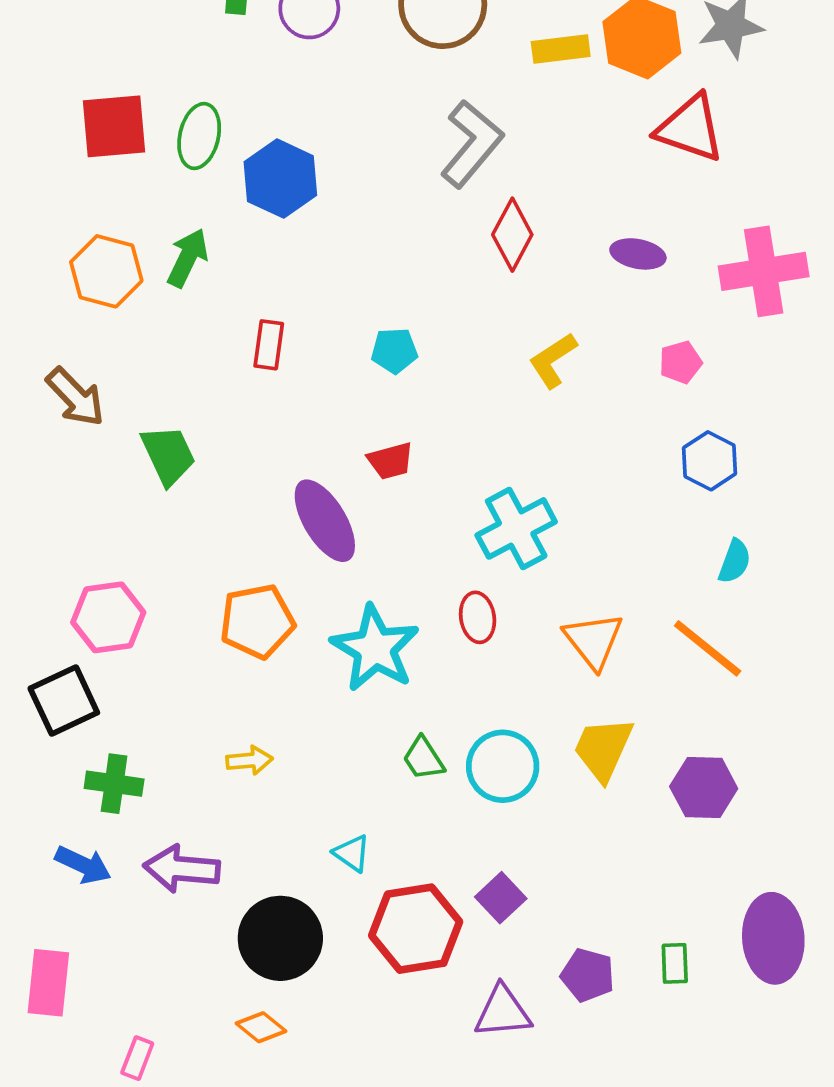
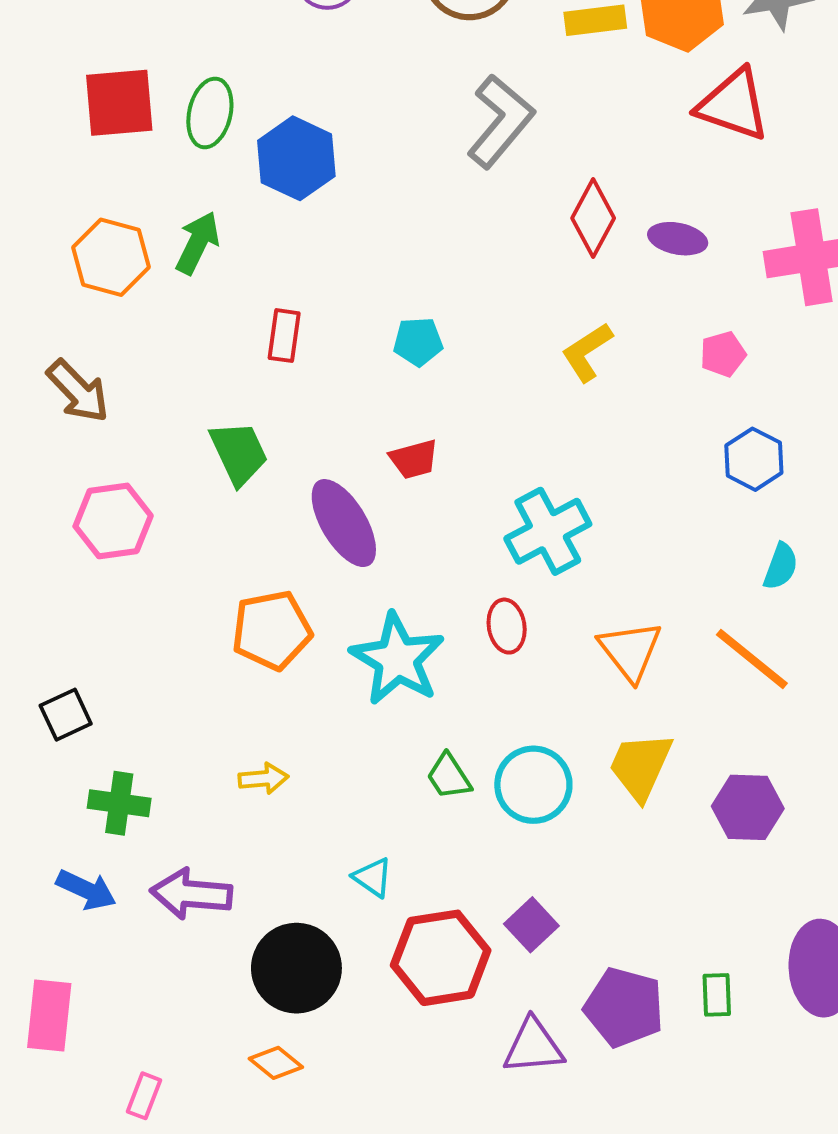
red diamond: (512, 235) -> (593, 218), moved
green trapezoid: (168, 455) -> (239, 453), moved
pink hexagon: (108, 617) -> (113, 521), moved
black square: (64, 701) -> (66, 715), size x0.7
purple pentagon: (588, 975) -> (624, 1007), size x1.4

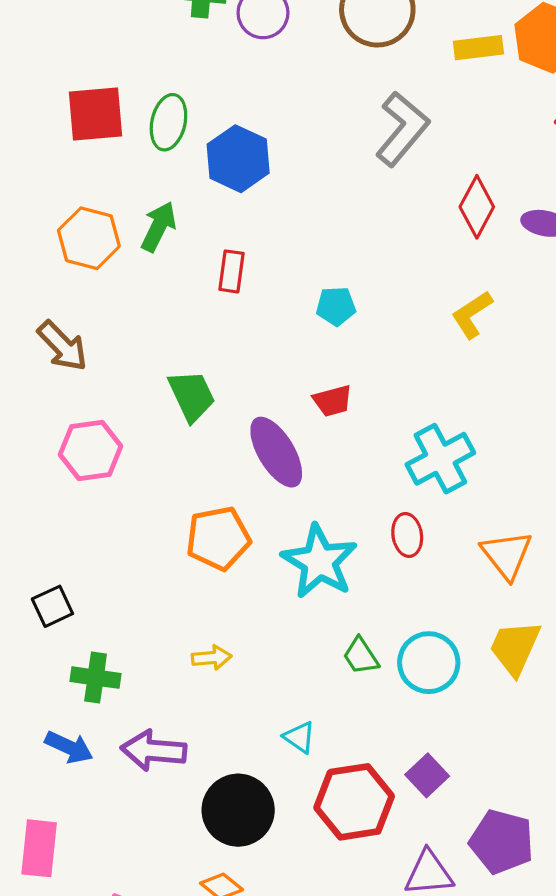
red rectangle: (284, 336) -> (231, 271), moved

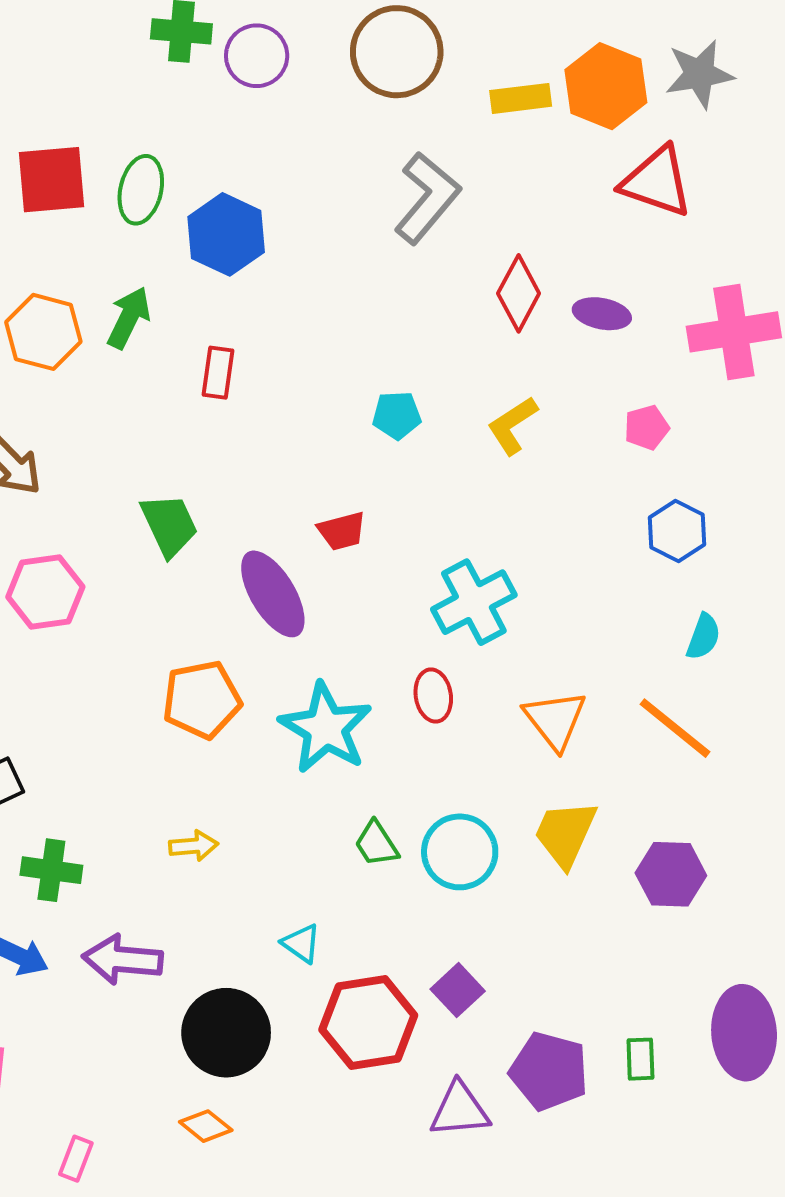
cyan pentagon: (336, 306) -> (397, 415), moved

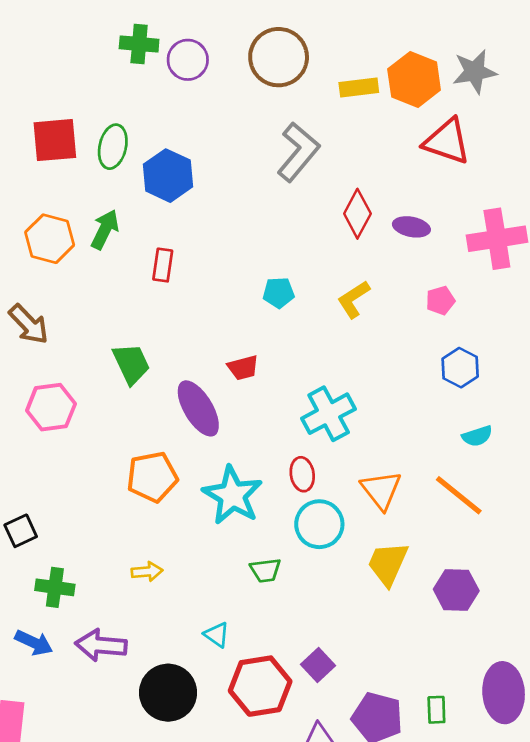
cyan semicircle: (703, 637) -> (477, 436), turned 52
green trapezoid: (376, 844) -> (265, 570), turned -64
cyan circle: (460, 852) -> (319, 524), moved

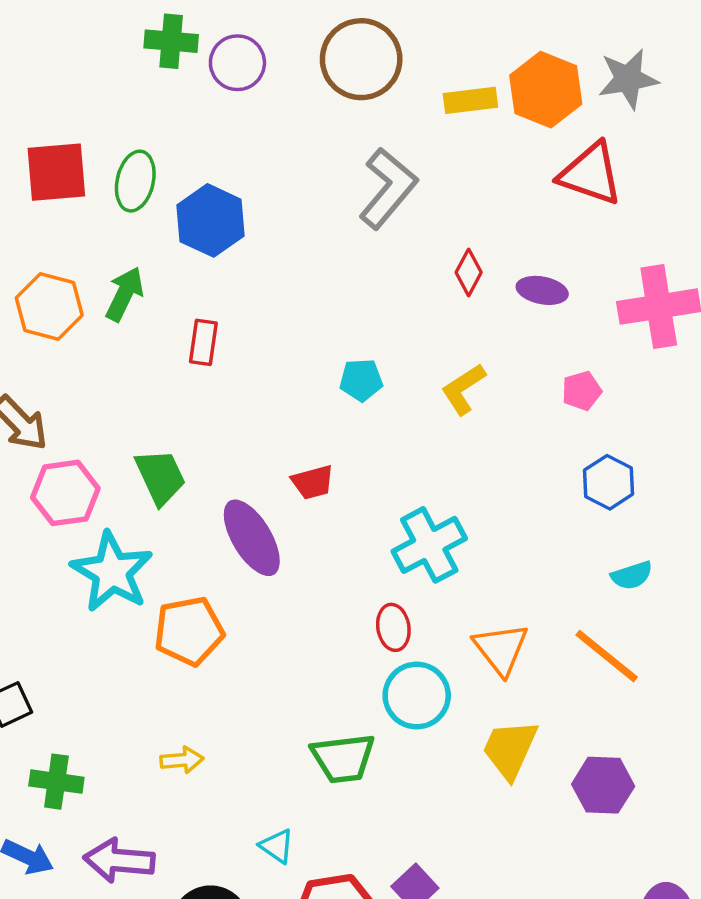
red diamond: (357, 214) -> (469, 272), size x0.7
pink hexagon: (51, 407) -> (65, 493), moved
cyan star: (233, 495) -> (112, 572), moved
green trapezoid: (265, 570) -> (343, 758), size x1.5

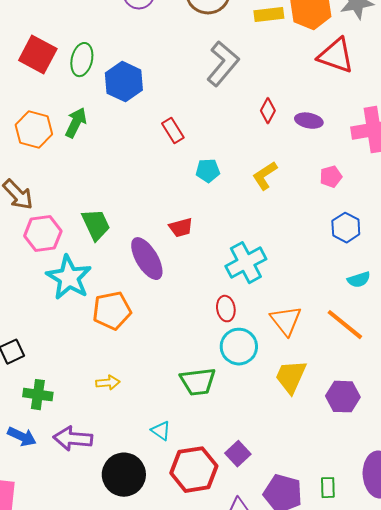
red square: (56, 172) -> (38, 55), turned 33
red rectangle: (203, 342) -> (173, 131), moved, turned -40

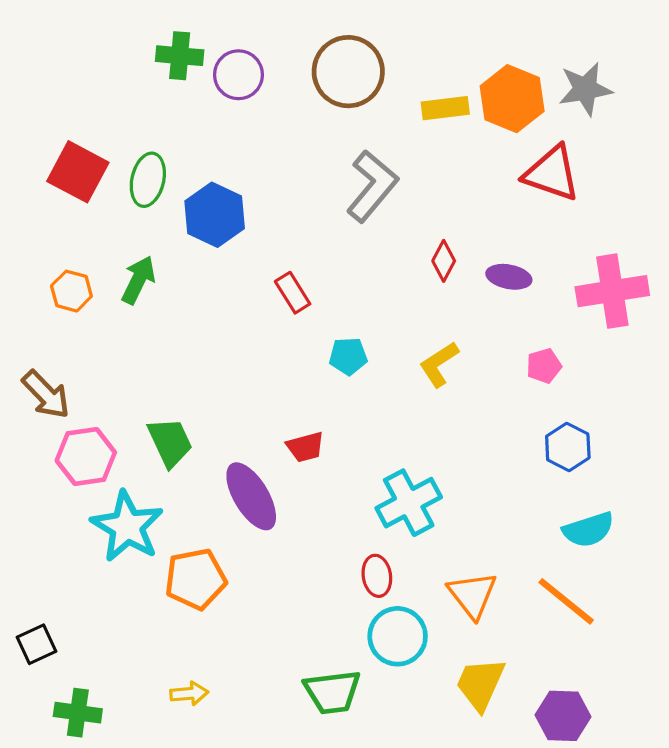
orange hexagon: (34, 130) -> (71, 291), size x0.7
cyan semicircle: (359, 280) -> (588, 530), size x1.4

